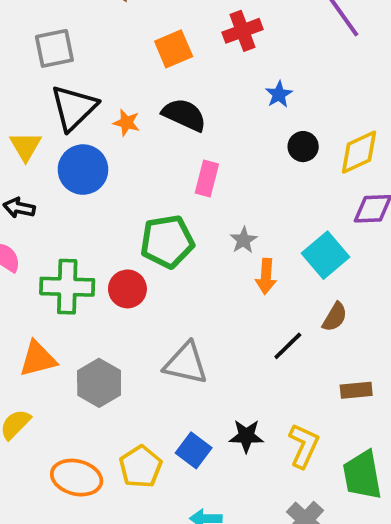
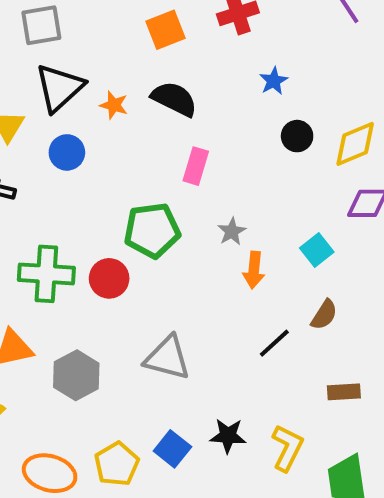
blue circle: (83, 170) -> (67, 152), size x0.7
cyan square: (326, 255) -> (317, 250), size x0.7

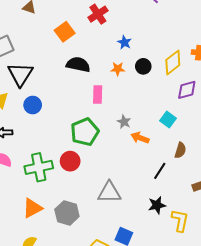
orange star: (114, 105) -> (118, 69), moved
orange arrow: (254, 270) -> (140, 138), turned 120
black star: (228, 436) -> (157, 205), moved

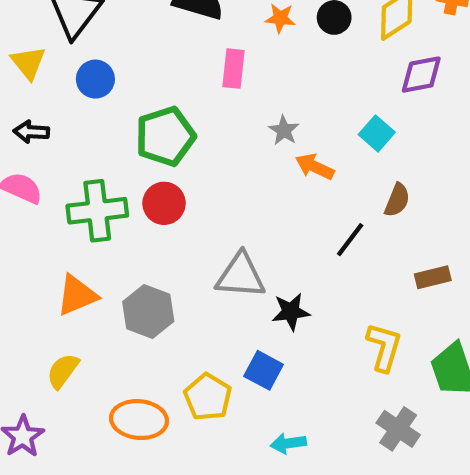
green pentagon: (85, 132) -> (165, 136), moved
black star: (157, 205) -> (291, 312), moved

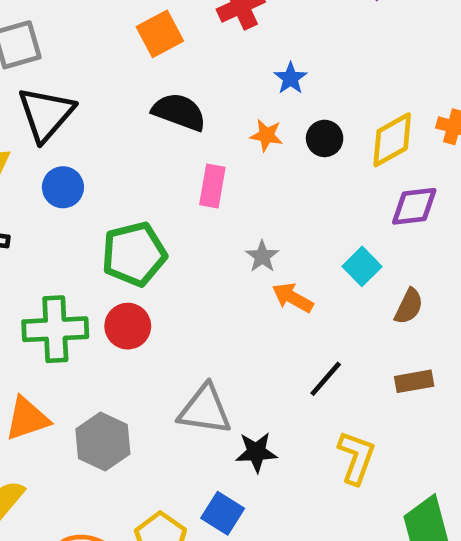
brown semicircle: (397, 200) -> (409, 306), moved
brown rectangle: (433, 277) -> (414, 381), moved
yellow L-shape: (384, 347) -> (356, 457), moved

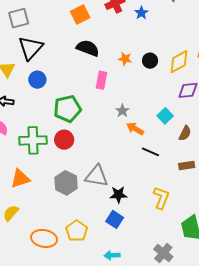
blue star: (291, 78) -> (141, 13), moved
black line: (326, 379) -> (151, 152), moved, turned 72
gray hexagon: (103, 441) -> (66, 183), moved
blue square: (223, 513) -> (115, 219), moved

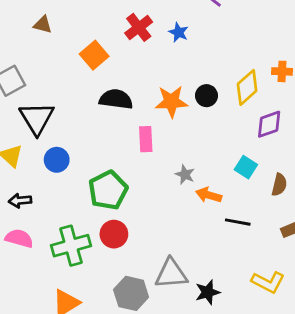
orange star: (125, 59) -> (171, 102), size x1.6
yellow L-shape: (161, 198) -> (268, 282), turned 110

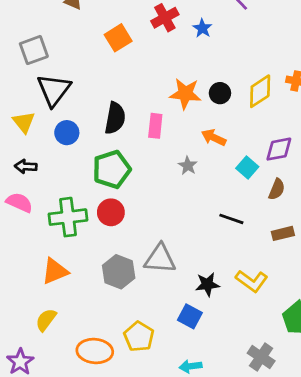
black semicircle: (116, 99) -> (115, 118), moved, turned 84
purple diamond: (269, 124) -> (279, 149), moved
orange arrow: (209, 195) -> (214, 138), moved
black star: (208, 292) -> (207, 284), moved

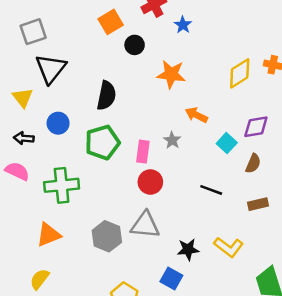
blue star: (202, 28) -> (183, 25), moved
black circle: (220, 93) -> (135, 45), moved
pink rectangle: (155, 126) -> (143, 152), moved
blue circle: (67, 133) -> (58, 123), moved
red circle: (111, 212) -> (150, 182), moved

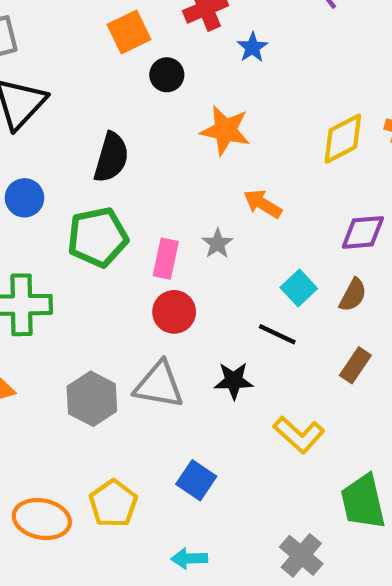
cyan square: (227, 143) -> (299, 288), moved
brown rectangle: (258, 204) -> (355, 365), turned -48
black star: (188, 249) -> (234, 381), moved

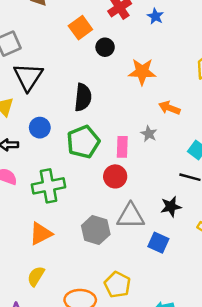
blue star: (252, 47) -> (155, 16), moved
red circle: (174, 312) -> (115, 176), moved
blue square: (196, 480) -> (158, 243), moved

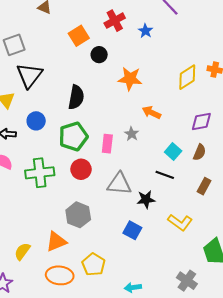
red circle: (115, 176) -> (81, 169), moved
gray triangle: (131, 216) -> (119, 184), moved
orange triangle: (41, 234) -> (56, 242), moved

